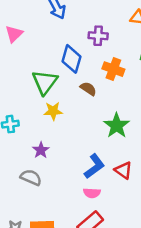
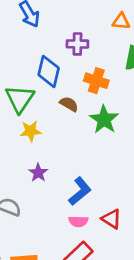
green star: (117, 126) -> (104, 120), moved
purple star: (41, 150) -> (38, 173), moved
red triangle: (123, 170) -> (112, 219), moved

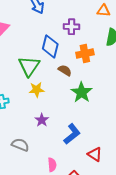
orange cross: (96, 81) -> (85, 54), turned -30
green star: (104, 120) -> (82, 92), moved
pink semicircle: (78, 221) -> (52, 165), moved, turned -96

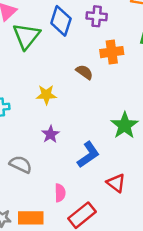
blue diamond: (50, 46) -> (61, 21), moved
green triangle: (29, 66) -> (26, 36), moved
green star: (82, 92) -> (125, 125), moved

